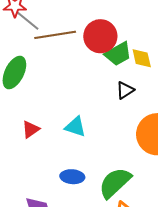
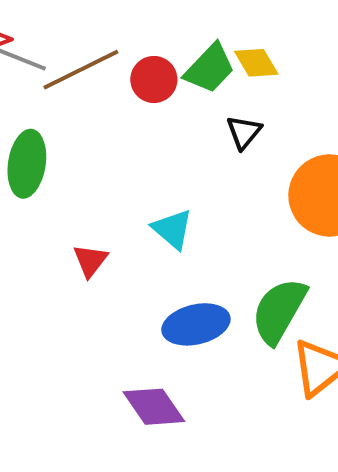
red circle: (100, 36) -> (154, 79), moved, size x0.7
cyan triangle: (75, 127) -> (172, 229), turned 40
blue ellipse: (72, 177) -> (196, 324), size x1.4

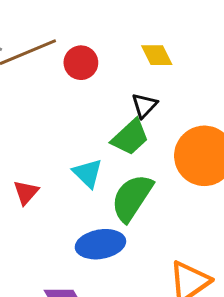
green trapezoid: (210, 68) -> (130, 137), moved
green semicircle: (279, 311) -> (132, 198), moved

